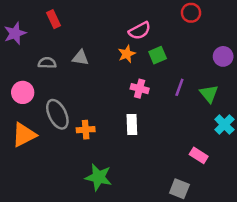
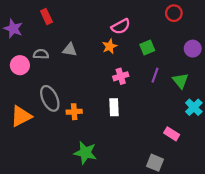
red circle: (191, 13) -> (174, 13), moved
purple star: (15, 33) -> (13, 29), turned -30
green square: (158, 55) -> (147, 47), moved
pink cross: (140, 89) -> (121, 76), turned -32
pink circle: (23, 92) -> (20, 65), moved

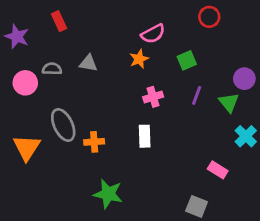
red circle: (174, 13) -> (209, 17), moved
purple circle: (193, 49) -> (244, 79), moved
orange triangle: (21, 116) -> (27, 147), turned -30

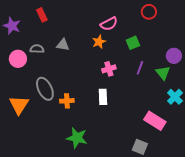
pink rectangle: (218, 170) -> (155, 121), size x1.5

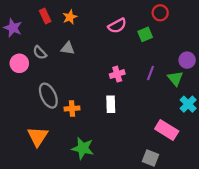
orange star: (99, 42) -> (70, 17), moved
green square: (133, 43) -> (145, 34), moved
gray semicircle: (37, 49) -> (40, 53), turned -136
orange triangle: (19, 105) -> (38, 136), moved

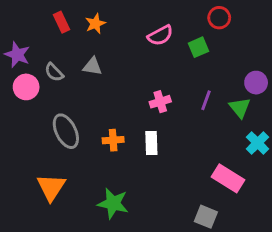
purple star: (13, 28) -> (17, 55), moved
orange cross: (72, 108) -> (113, 140), moved

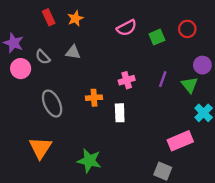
red circle: (219, 18) -> (187, 29), moved
orange cross: (113, 140) -> (94, 98), moved
pink rectangle: (228, 178) -> (180, 141), turned -55

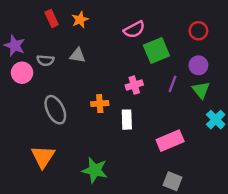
green square: (157, 37) -> (156, 51), moved, size x1.5
gray semicircle: (43, 57) -> (45, 60), turned -42
purple circle: (202, 65) -> (198, 65), moved
pink rectangle: (180, 141) -> (170, 141), moved

